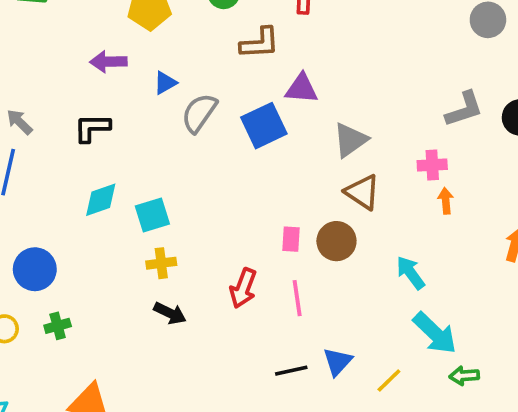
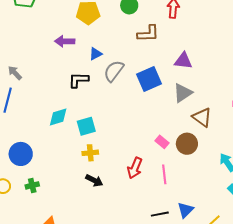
purple triangle: (302, 89) -> (183, 61), moved
black L-shape: (92, 128) -> (78, 80), moved
gray triangle: (350, 140) -> (183, 93), moved
pink rectangle: (291, 239) -> (162, 142), turned -56

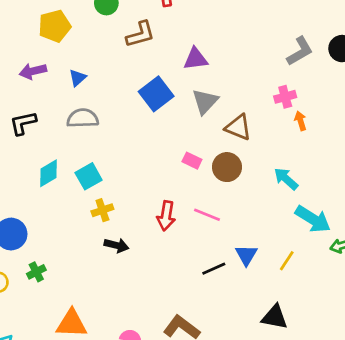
gray semicircle: (114, 71) -> (83, 118), moved, turned 65
black L-shape: (78, 80) -> (23, 123), moved
pink rectangle: (162, 142) -> (192, 161), moved
pink line: (164, 174) -> (207, 215), turned -48

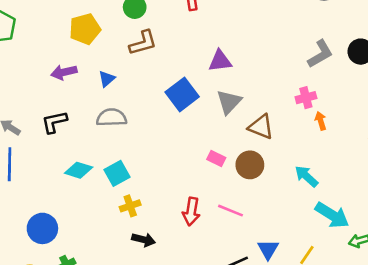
brown L-shape: (140, 34) -> (143, 43), moved
cyan diamond: (48, 173) -> (79, 170), turned 48

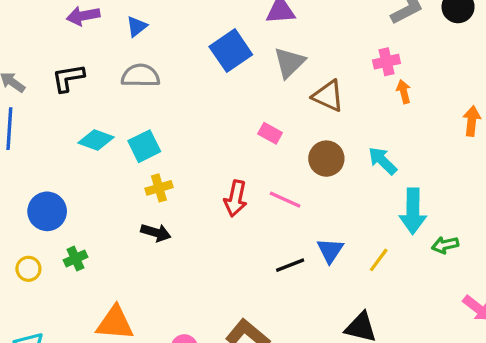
brown circle: (250, 165) -> (326, 159), moved
cyan arrow: (332, 215) -> (413, 211), turned 56
black arrow: (144, 240) -> (156, 233), moved

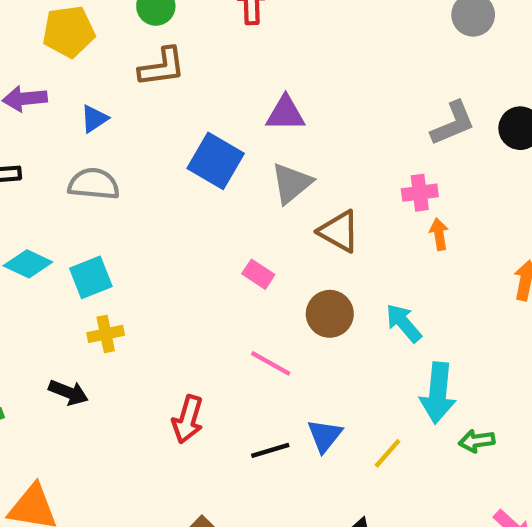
blue square: (231, 51) -> (216, 161), turned -30
red arrow: (236, 198) -> (188, 419), moved
black arrow: (156, 233) -> (68, 392), moved

